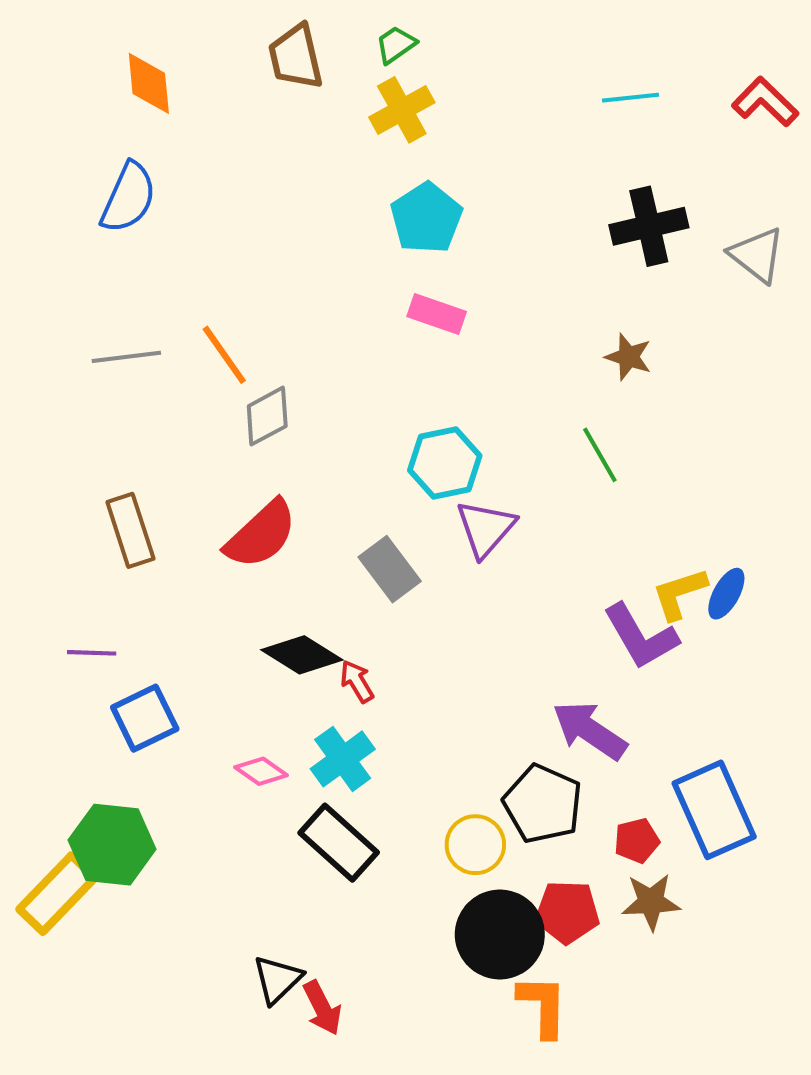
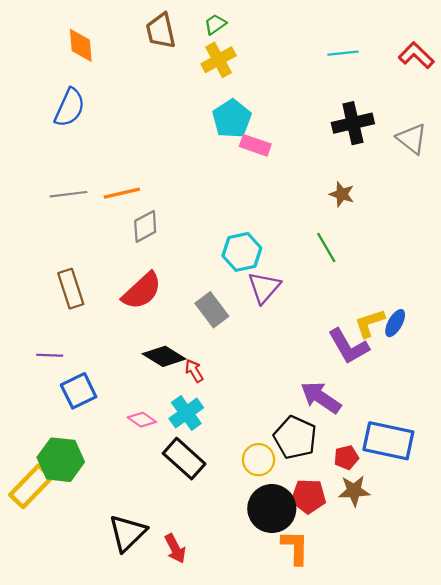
pink rectangle: (437, 314) -> (255, 145), moved
orange line: (224, 355) -> (122, 193), turned -68
blue rectangle: (714, 810) -> (388, 441), turned -54
black triangle: (277, 979) -> (127, 533), moved, size x1.4

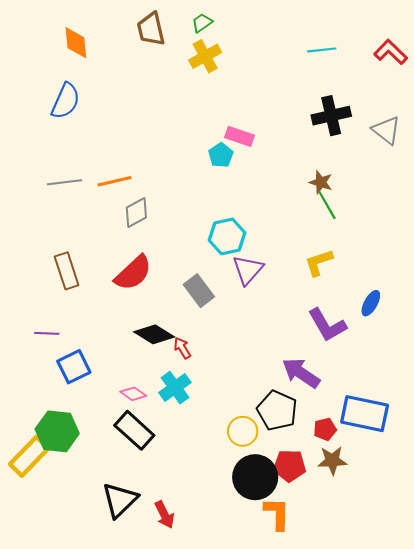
cyan pentagon: (232, 119) -> (221, 155), moved, size x0.7
green line: (326, 248) -> (327, 205), moved
yellow L-shape: (370, 323) -> (319, 263), moved
black rectangle: (184, 459) -> (134, 430), moved

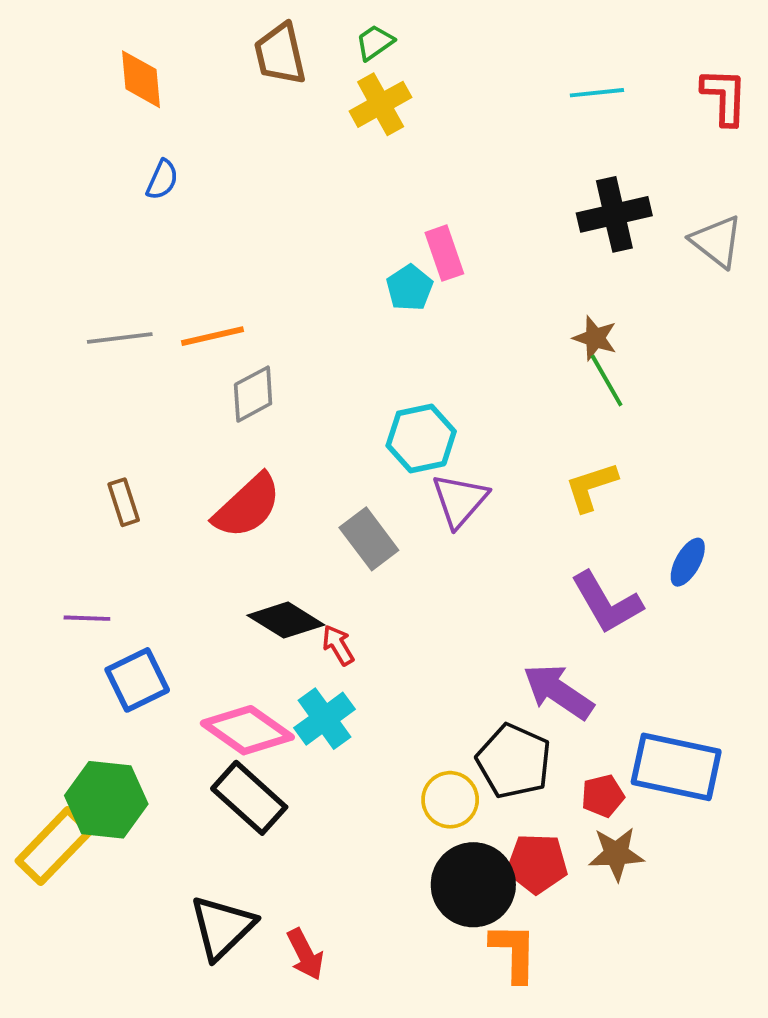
red L-shape: (391, 52) -> (724, 97), turned 48
blue semicircle: (66, 101) -> (162, 180), moved, size x0.6
pink rectangle: (240, 136) -> (444, 253), turned 52
brown rectangle: (67, 271) -> (124, 502), size x0.7
pink diamond: (133, 394) -> (247, 730), size x1.8

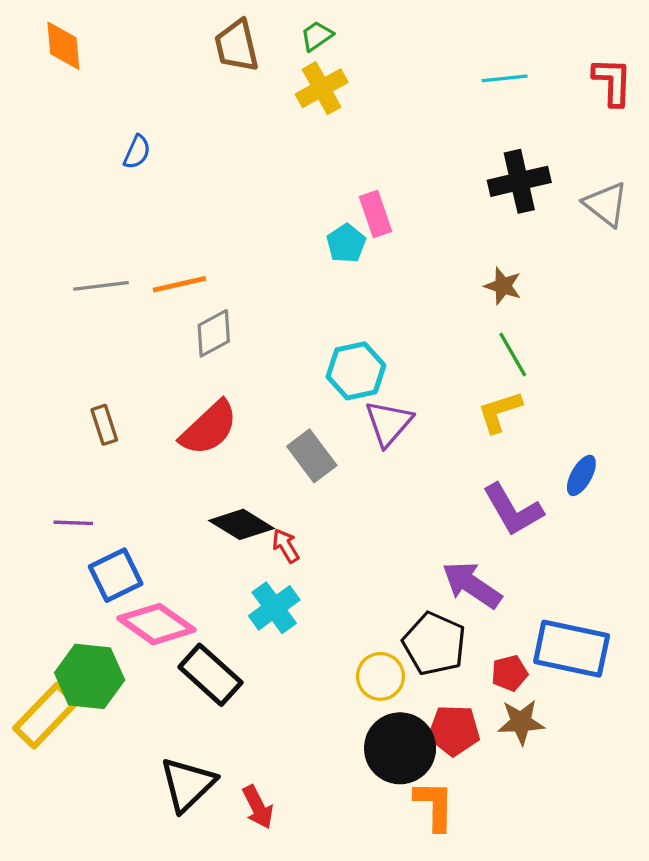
orange diamond: (141, 79) -> (63, 46), moved
green line: (607, 381) -> (513, 355), moved
pink diamond: (247, 730) -> (157, 624), moved

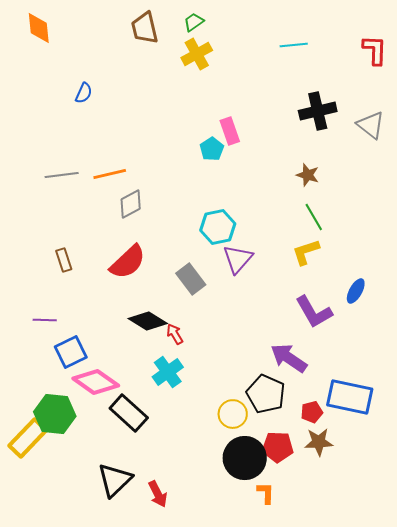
cyan line: (505, 78) -> (294, 45), moved
orange L-shape: (434, 805) -> (266, 493), size x0.7

